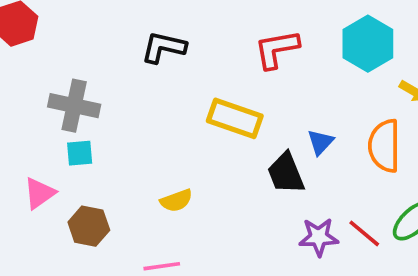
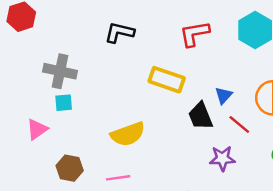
yellow semicircle: (176, 201) -> (128, 134), size x1.6
brown hexagon: (89, 226) -> (70, 168), moved
red line: (364, 233) -> (239, 125), moved

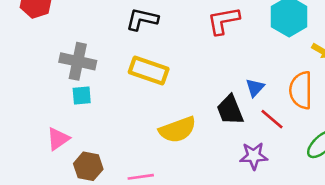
yellow rectangle: (167, 80) -> (149, 71), moved
pink triangle: (37, 129) -> (58, 139), moved
yellow semicircle: (128, 134) -> (177, 130), moved

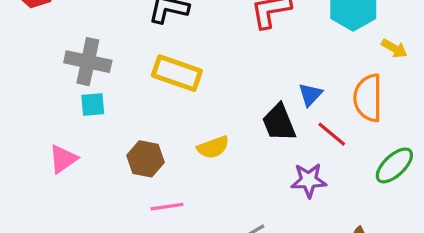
yellow semicircle: (177, 130) -> (213, 147), size x0.7
brown hexagon: (88, 166) -> (146, 159), moved

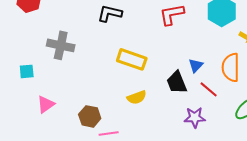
yellow rectangle: (177, 73) -> (132, 59), moved
cyan square: (93, 104) -> (27, 71), moved
brown hexagon: (146, 159) -> (90, 116), moved

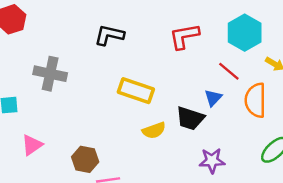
black trapezoid: (177, 82) -> (190, 118), turned -50
red line: (209, 89) -> (229, 71), moved
yellow semicircle: (137, 97) -> (154, 130), moved

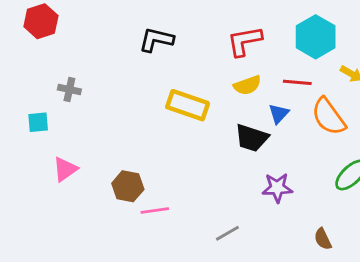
red line: (229, 71) -> (297, 82), turned -35
gray cross: (50, 74) -> (69, 89), moved, size x0.6
orange semicircle: (255, 100) -> (329, 117), turned -36
yellow semicircle: (154, 130) -> (247, 85), moved

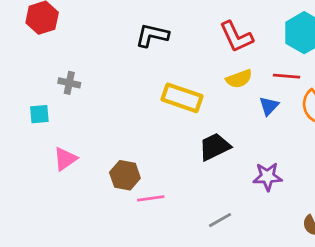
red L-shape: (245, 41) -> (236, 37), turned -105
black trapezoid: (252, 138) -> (215, 147), moved, turned 136

